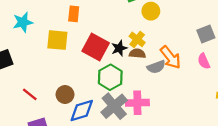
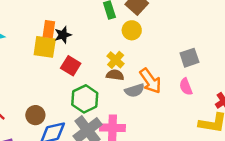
yellow square: (57, 40) -> (45, 47), moved
red square: (96, 47) -> (71, 66), size x0.7
black star: (119, 48) -> (63, 35), moved

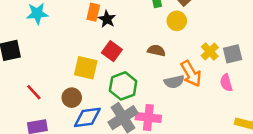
black star: (63, 35) -> (107, 19), turned -30
yellow square: (45, 47) -> (86, 68), moved
yellow cross: (116, 60) -> (210, 52), moved
brown semicircle: (115, 75) -> (156, 50), moved

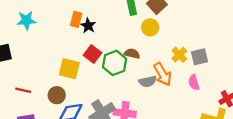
green hexagon: (123, 86) -> (115, 63), moved
red line: (34, 92) -> (23, 90), turned -35

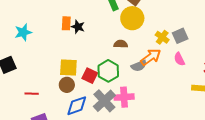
yellow circle: (150, 27) -> (132, 18), size x1.5
red square: (92, 54) -> (90, 76), moved
green hexagon: (115, 63) -> (108, 71), moved
orange arrow: (163, 74) -> (151, 57), turned -85
brown circle: (57, 95) -> (67, 85), moved

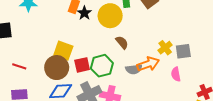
yellow circle: (132, 18) -> (110, 16), moved
brown semicircle: (121, 44) -> (122, 42), turned 32
red square: (90, 76) -> (82, 65), turned 35
brown circle: (67, 85) -> (57, 68), size x1.5

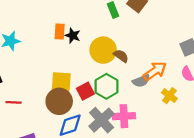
yellow circle: (110, 16) -> (103, 50), moved
yellow cross: (165, 48) -> (169, 96), moved
red line: (19, 66) -> (14, 102), moved

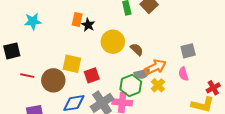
brown semicircle: (121, 56) -> (137, 49), moved
green hexagon: (106, 86) -> (131, 86), moved
yellow cross: (169, 96) -> (158, 85), moved
brown circle: (59, 101) -> (53, 80), moved

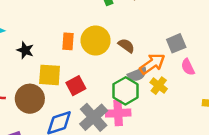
orange rectangle: (77, 20) -> (68, 41), moved
black star: (88, 25) -> (25, 50), moved
gray square: (188, 51) -> (176, 43), moved

